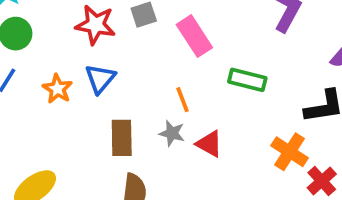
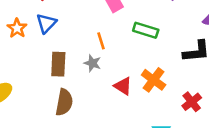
red triangle: (209, 144) -> (123, 86), moved
orange cross: (290, 152) -> (154, 80), moved

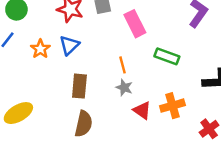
gray star: (92, 63) -> (124, 88), moved
orange cross: (154, 80) -> (172, 106), turned 35

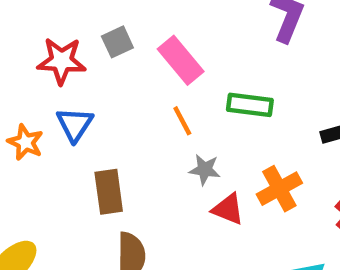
orange line: (122, 65) -> (182, 121), moved
gray star: (124, 88) -> (205, 170), moved

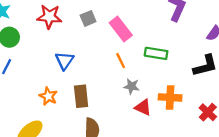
red star: (61, 61) -> (49, 17), moved
orange star: (25, 142) -> (48, 96), moved
orange cross: (279, 189) -> (170, 97), turned 30

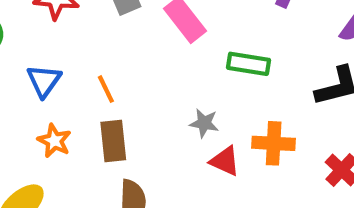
blue triangle: (64, 61) -> (44, 81), moved
orange line: (121, 61) -> (106, 89), moved

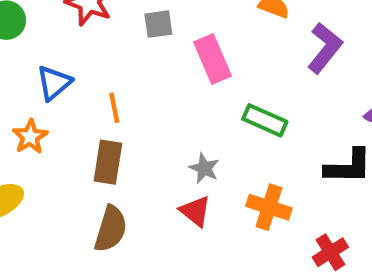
orange star: (54, 141) -> (30, 137), moved
red triangle: (225, 161) -> (195, 211), moved

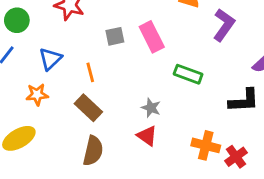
gray square: (158, 24) -> (115, 36), moved
orange star: (30, 137) -> (37, 95), turned 30
brown rectangle: (108, 162) -> (88, 108), turned -52
orange cross: (269, 207) -> (206, 145), moved

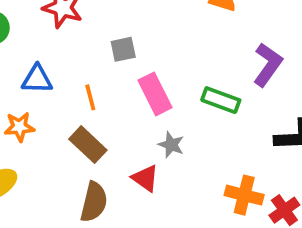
purple L-shape: (224, 25) -> (268, 65), moved
pink rectangle: (152, 37) -> (155, 94), moved
blue triangle: (50, 59) -> (37, 79), turned 45
red triangle: (147, 136) -> (145, 178), moved

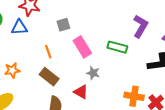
blue triangle: (37, 79) -> (19, 27), moved

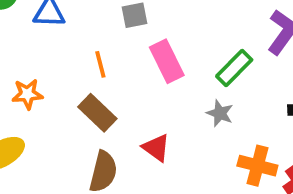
green rectangle: (117, 47) -> (234, 68), turned -66
gray star: (93, 73) -> (220, 113), moved

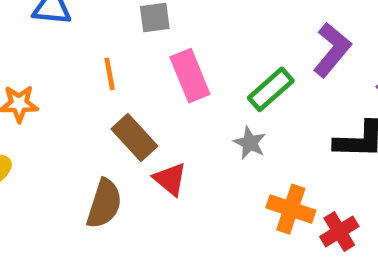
brown rectangle: (97, 113) -> (134, 137), moved

